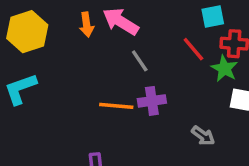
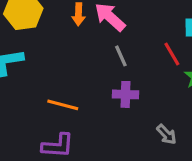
orange line: (116, 106) -> (63, 105), moved

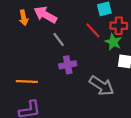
gray arrow: (166, 134) -> (102, 86), size x1.6

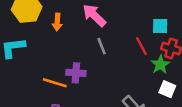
orange arrow: (24, 18) -> (57, 22), moved
purple cross: (68, 65) -> (76, 73), moved

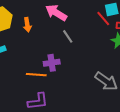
red line: (141, 46) -> (103, 19), moved

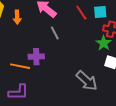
red line: (103, 19) -> (81, 13), moved

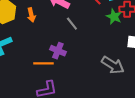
green star: (104, 43) -> (114, 17), moved
purple cross: (36, 57) -> (58, 51), turned 35

